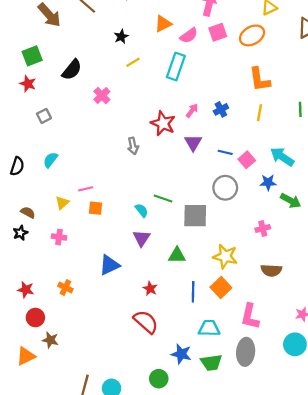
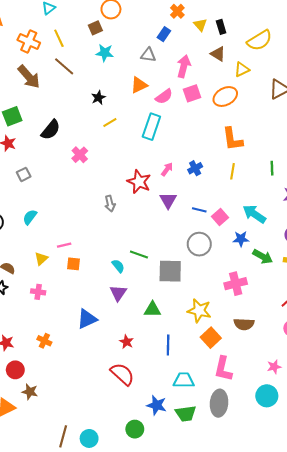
pink cross: (263, 229) -> (236, 284), size x1.5
orange square: (221, 287) -> (211, 338), moved

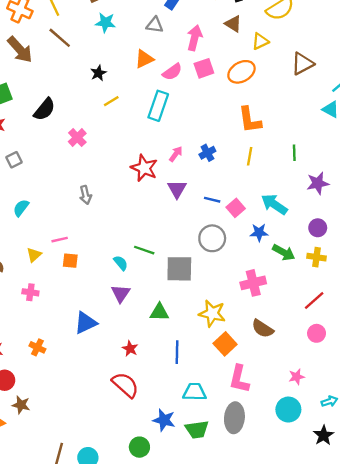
gray arrow: (110, 204) -> (86, 195), moved
brown semicircle: (244, 324) -> (263, 329), turned 30

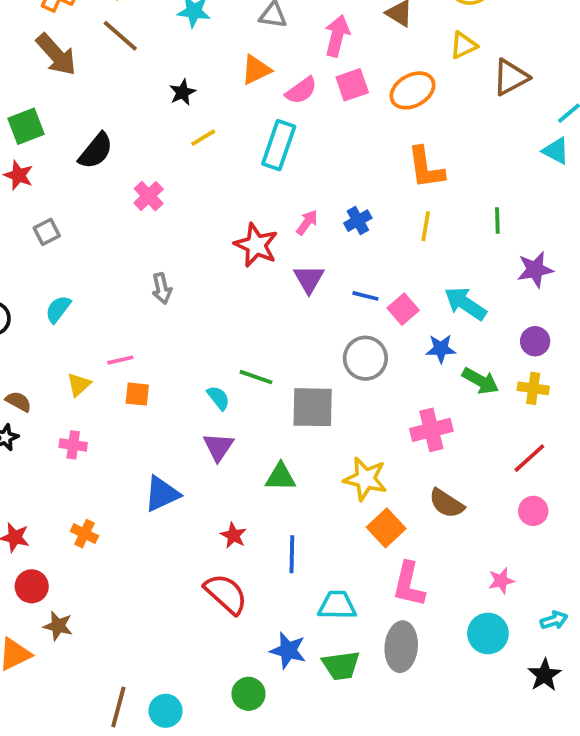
yellow triangle: (260, 41) -> (463, 45), moved
blue line: (177, 352) -> (292, 554), moved

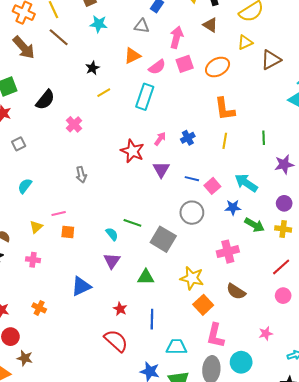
gray square: (313, 407) -> (163, 239), turned 30
cyan circle: (488, 633) -> (241, 362), moved

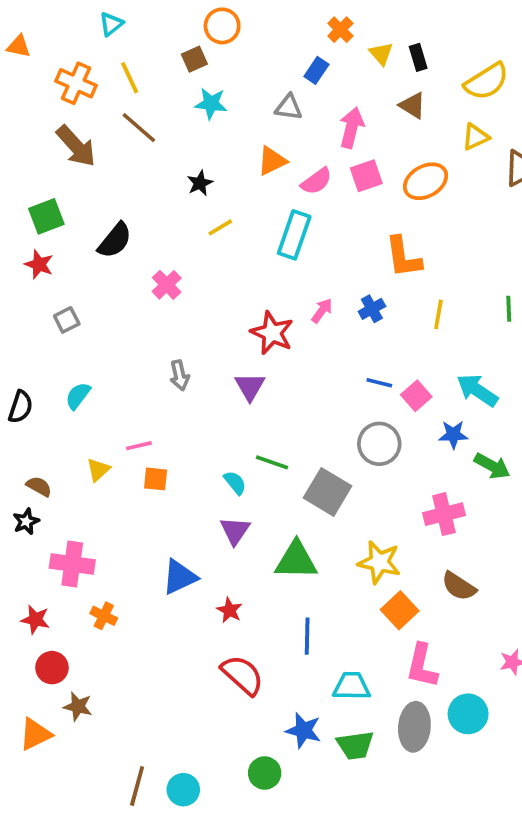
orange L-shape: (225, 109) -> (403, 257), moved
purple triangle: (161, 170) -> (250, 387), moved
pink cross: (33, 260) -> (72, 564), moved, size x1.6
green triangle: (146, 277) -> (296, 560), size x1.4
red star: (120, 309) -> (229, 610), moved

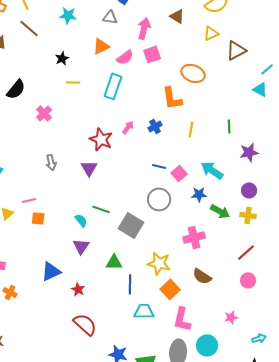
orange ellipse: (426, 181) -> (193, 73), moved, turned 50
yellow line: (220, 227) -> (73, 82), turned 32
green triangle: (296, 560) -> (114, 262), size x0.7
blue line: (307, 636) -> (130, 284), moved
cyan trapezoid: (352, 686) -> (144, 311), moved

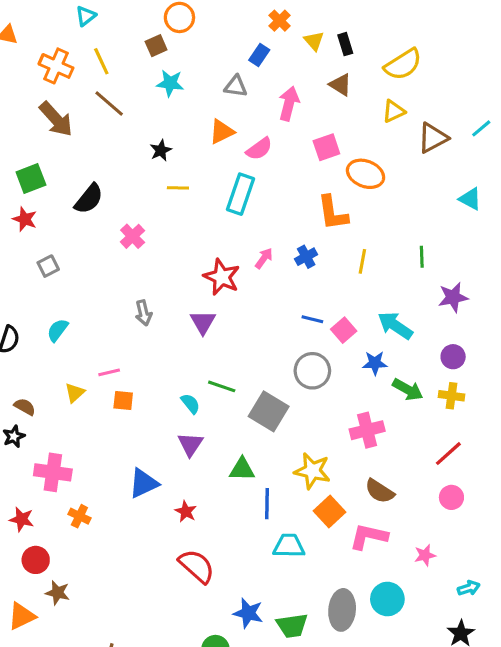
pink square: (152, 54) -> (326, 147), moved
cyan line: (267, 69) -> (481, 128), moved
pink L-shape: (182, 319) -> (369, 536), moved, turned 90

